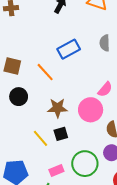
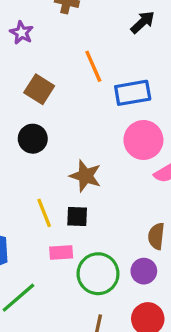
orange line: (45, 72) -> (93, 66), moved
pink circle: (91, 110) -> (143, 140), moved
pink rectangle: (56, 170) -> (61, 253), moved

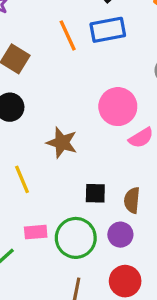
blue rectangle: (133, 93) -> (108, 30), moved
black square: (77, 216) -> (95, 193), moved
pink rectangle: (61, 253) -> (36, 232), moved

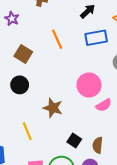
blue rectangle: (108, 30) -> (96, 38), moved
black square: (95, 193) -> (74, 141), turned 32

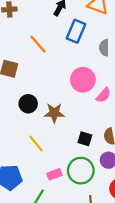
blue rectangle: (96, 38) -> (76, 31), turned -40
black circle: (20, 85) -> (28, 104), moved

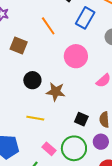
pink circle: (83, 80) -> (76, 56), moved
yellow line: (36, 144) -> (35, 118), turned -48
pink rectangle: (54, 174) -> (49, 149), turned 56

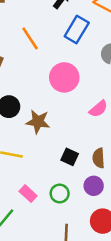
green circle: (74, 148) -> (60, 193), size x0.6

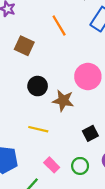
pink circle: (64, 77) -> (88, 77), moved
black square: (70, 157) -> (90, 133), turned 35

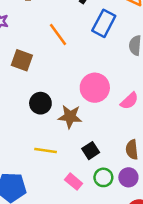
black square: (90, 133) -> (91, 151), moved
pink rectangle: (52, 165) -> (74, 182), moved
green circle: (80, 166) -> (103, 177), moved

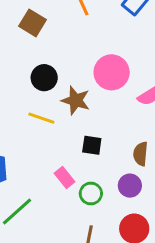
yellow line: (46, 150) -> (41, 118), moved
black square: (91, 151) -> (92, 145), turned 30
green circle: (103, 177) -> (91, 194), moved

